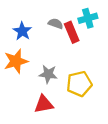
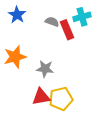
blue star: (22, 31) -> (17, 15), moved
yellow pentagon: (79, 84) -> (61, 99), moved

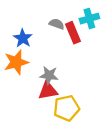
blue star: (17, 15) -> (23, 38), moved
red triangle: (41, 97) -> (48, 91), moved

